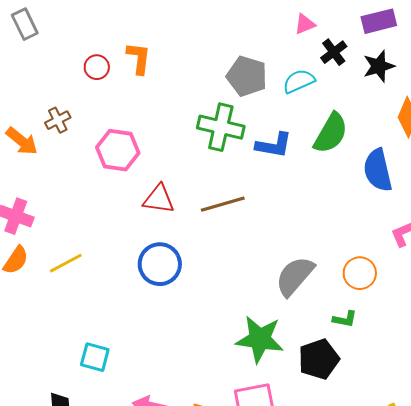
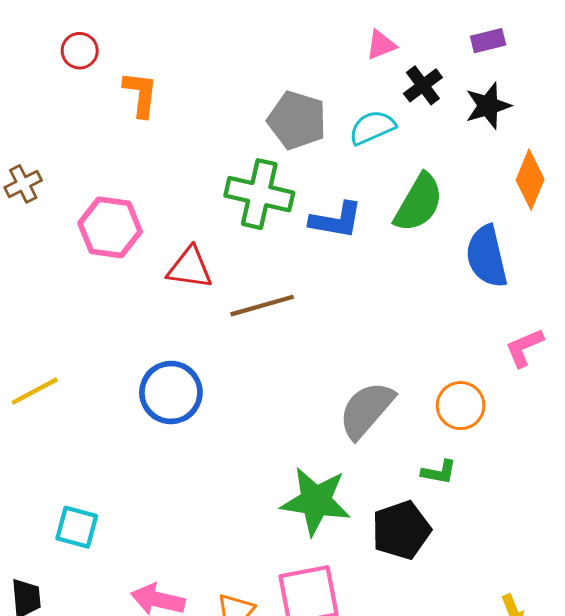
purple rectangle: (379, 21) -> (488, 41), size x0.7
red circle: (97, 67) -> (80, 51), moved
red triangle: (159, 199) -> (190, 268), moved

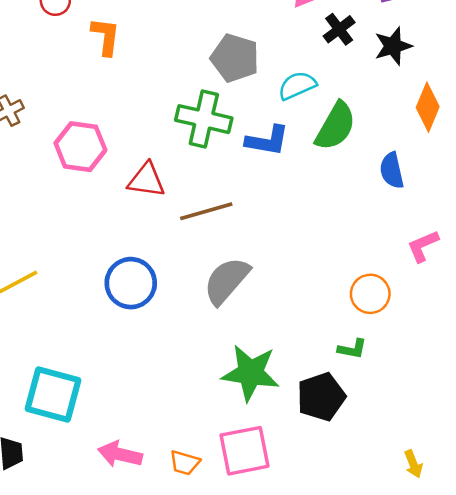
cyan semicircle: (372, 127) -> (297, 86), moved
blue semicircle: (487, 256) -> (392, 171), size x0.7
gray semicircle: (366, 410) -> (227, 281), moved
cyan square: (77, 527) -> (53, 394), size x1.6

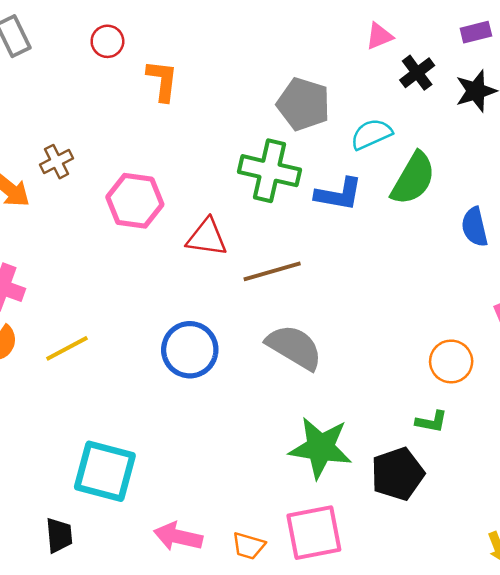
gray semicircle: (227, 281) -> (294, 347), turned 80

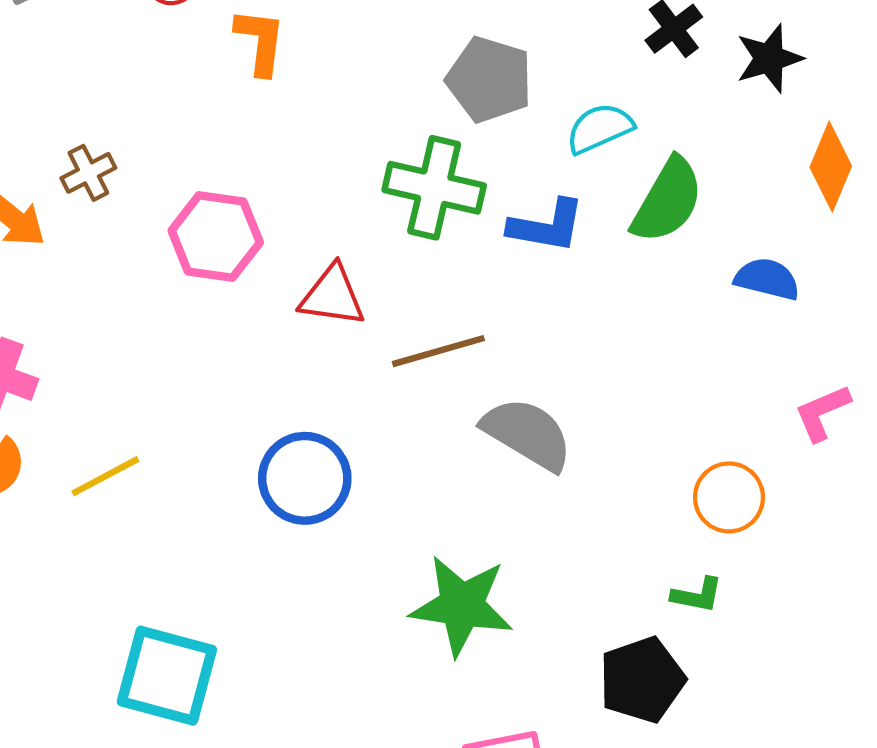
blue semicircle: (475, 227) -> (767, 279), turned 117
gray semicircle: (294, 347) -> (527, 434), moved
green star: (320, 448) -> (462, 606), moved

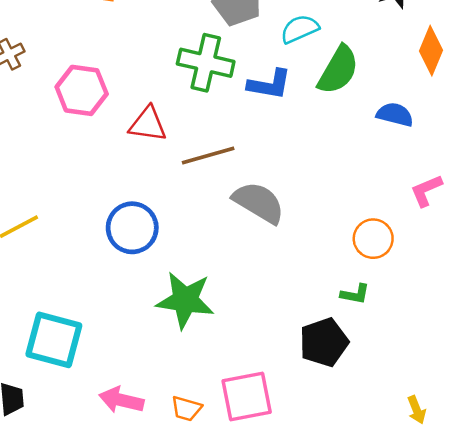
green star: (462, 606) -> (185, 300), moved

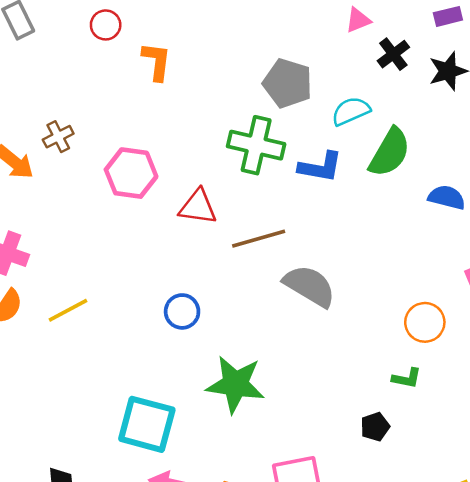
blue circle: (132, 228) -> (182, 311), size x0.7
cyan square: (54, 340) -> (147, 424), moved
black pentagon: (324, 342) -> (375, 427), size x0.6

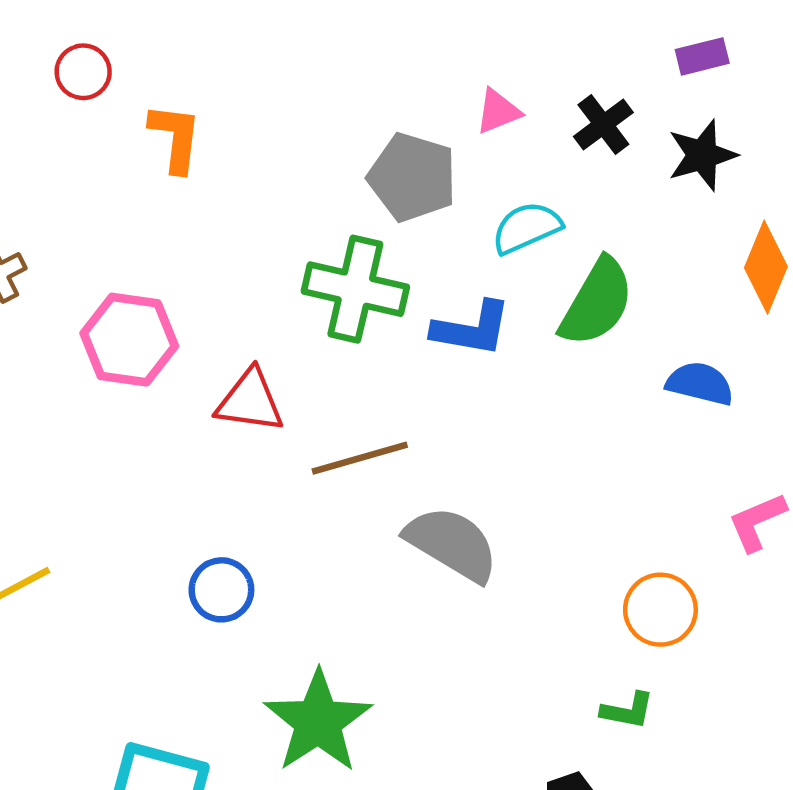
pink triangle: (358, 20) -> (498, 111), moved
green star: (235, 384) -> (318, 722), turned 30

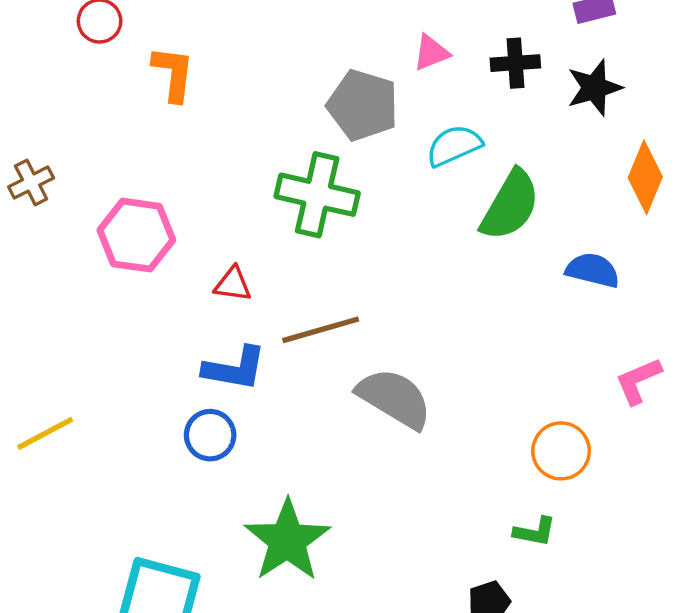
black cross: (603, 124) -> (515, 63), turned 33
blue L-shape: (472, 329) -> (235, 368), moved
red triangle: (250, 401) -> (233, 284), size x0.7

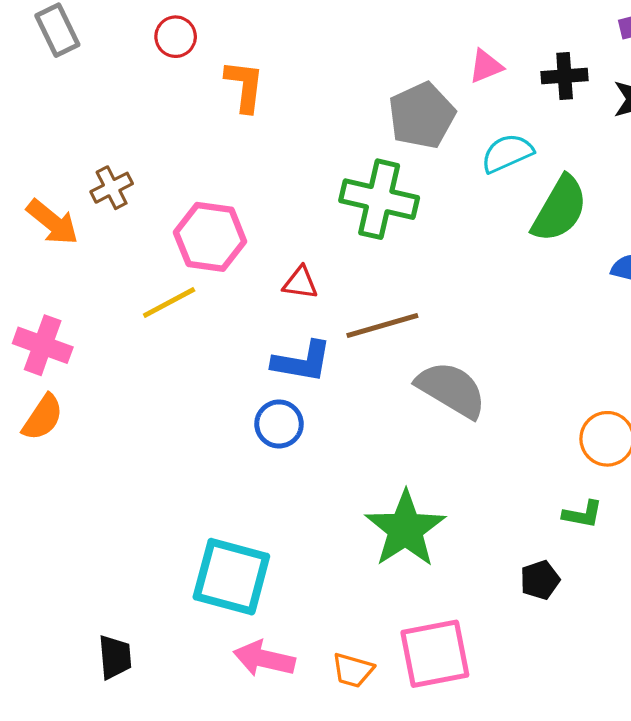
gray pentagon: (363, 105) -> (422, 115), turned 30
yellow line: (45, 433) -> (169, 303), moved
green star: (287, 540) -> (405, 529), moved

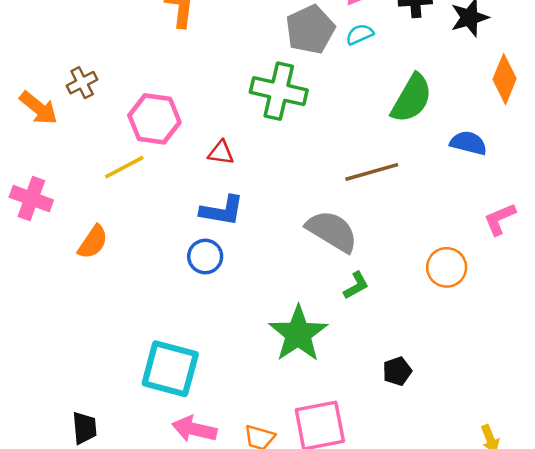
cyan semicircle: (507, 153) -> (360, 34), moved, size x0.7
brown line: (382, 326) -> (372, 172), moved
orange semicircle: (43, 417) -> (93, 242), moved
green L-shape: (583, 514) -> (356, 285), moved, turned -40

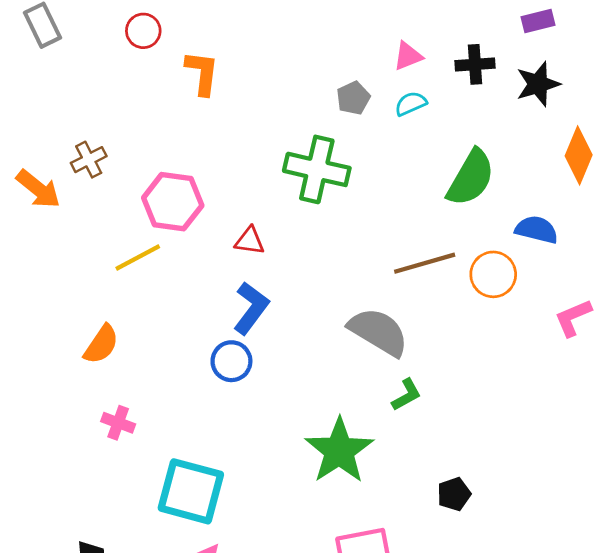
gray pentagon: (310, 30) -> (353, 98), size x0.6
pink cross: (31, 199) -> (118, 423), moved, size x0.7
blue L-shape: (222, 211) -> (251, 308), turned -63
orange circle: (447, 267) -> (493, 274), moved

